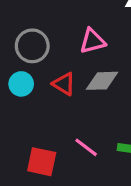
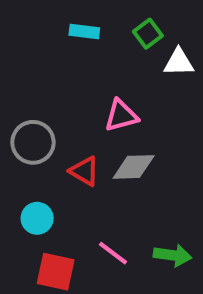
gray circle: (32, 46) -> (33, 142), moved
cyan circle: (21, 84) -> (37, 218), moved

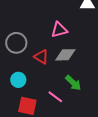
green arrow: (173, 255) -> (73, 83), moved, turned 36

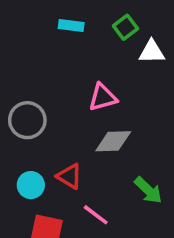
red triangle: (41, 57) -> (69, 176), moved
green arrow: (73, 83) -> (148, 190), moved

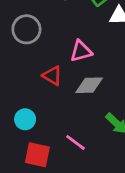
gray circle: (27, 120) -> (26, 29), moved
red triangle: (69, 176) -> (52, 76), moved

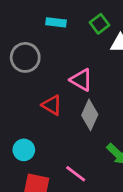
pink triangle: (81, 51) -> (81, 80), turned 45
gray diamond: (89, 85) -> (90, 115), turned -64

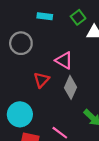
red triangle: (52, 105) -> (41, 80), turned 42
cyan circle: (24, 150) -> (20, 114), size x1.5

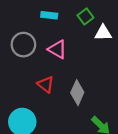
pink triangle: (64, 60) -> (57, 49), moved
red triangle: (41, 80) -> (46, 84), turned -35

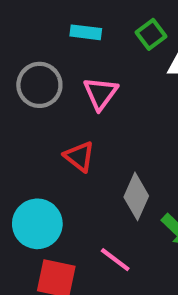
pink triangle: (57, 49) -> (100, 93), turned 36
gray diamond: (77, 93) -> (136, 196), moved

